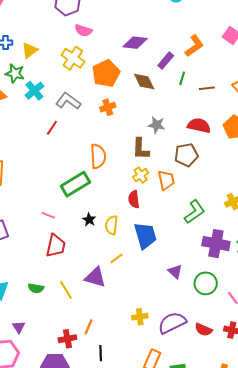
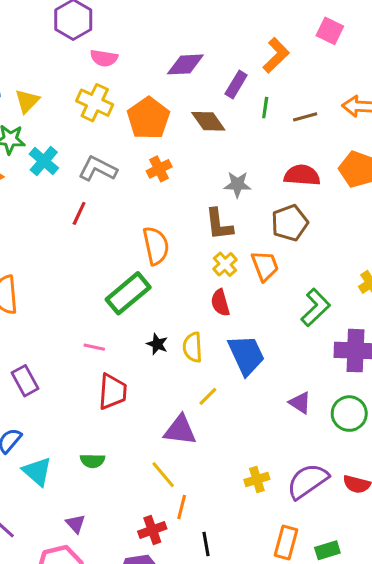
yellow line: (66, 290) -> (163, 475), moved

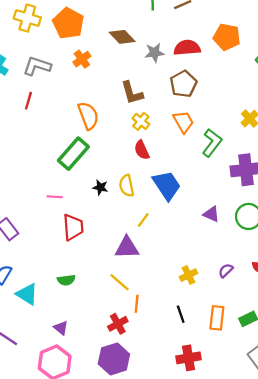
brown diamond: (208, 121) -> (122, 37), moved
gray star: (237, 184) -> (154, 53), moved
orange trapezoid: (265, 266) -> (183, 122), moved
purple semicircle: (308, 481) -> (226, 271), size x0.5
black line: (206, 544) -> (181, 314), moved

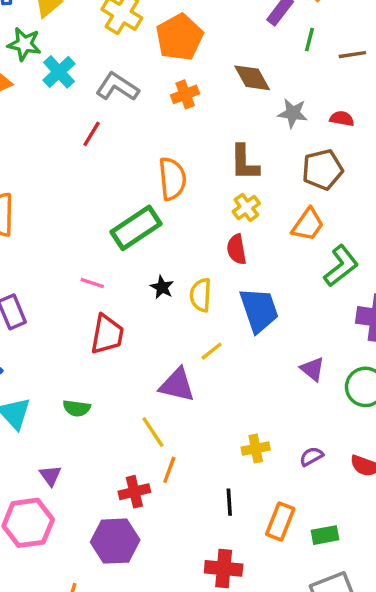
red semicircle: (187, 48) -> (342, 119), size x0.6
orange trapezoid: (183, 122) -> (308, 225), turned 50

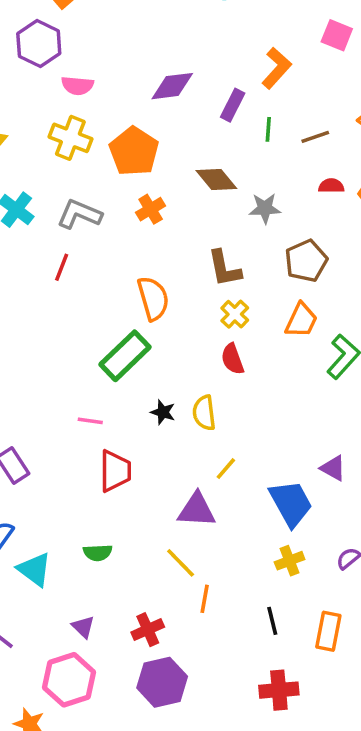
red semicircle: (342, 119) -> (331, 186), moved
blue trapezoid: (259, 310) -> (291, 503), moved
red cross: (134, 492) -> (148, 630), moved

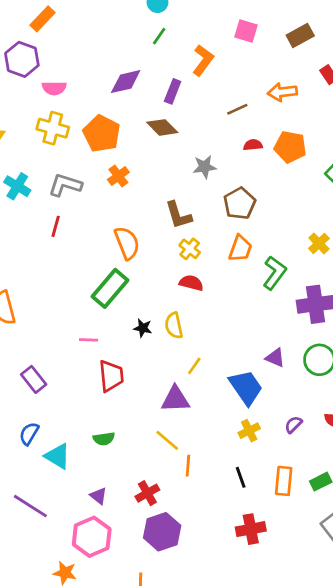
green line: (268, 129) -> (159, 36), moved, turned 36
brown diamond: (216, 180) -> (162, 127), moved
red semicircle: (233, 359) -> (191, 283), turned 130

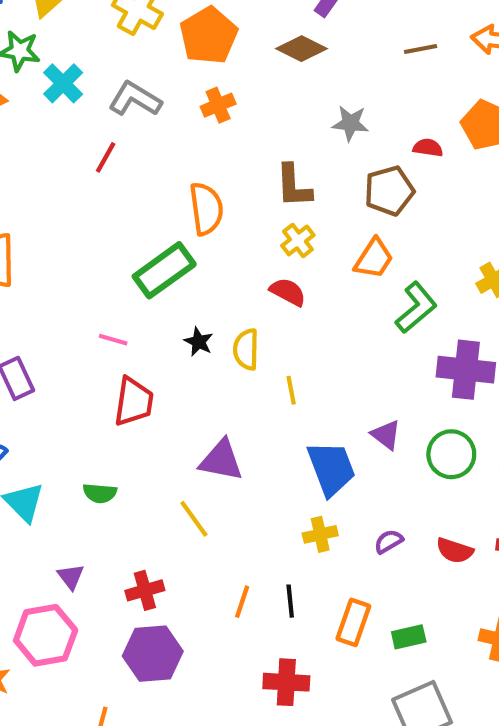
brown diamond: (162, 127) -> (302, 49), turned -32
red semicircle: (253, 145) -> (428, 148), moved
yellow line: (194, 366) -> (291, 390), moved, turned -60
orange line: (188, 466) -> (242, 602), moved

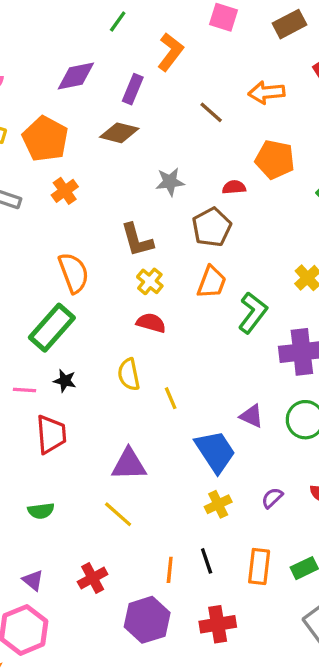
brown line: (421, 49) -> (211, 112), turned 65
black star: (199, 342) -> (65, 381), moved
purple hexagon: (153, 654) -> (147, 620), moved

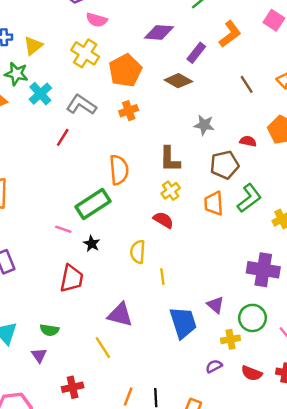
orange trapezoid: (212, 282) -> (214, 203), turned 140
green L-shape: (253, 313) -> (249, 198), moved
pink line: (25, 390) -> (63, 229), moved
yellow cross: (218, 504) -> (231, 339), moved
purple triangle: (33, 580) -> (39, 355), moved

